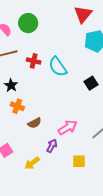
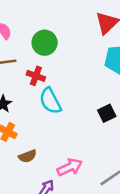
green circle: (28, 23) -> (45, 43), moved
cyan semicircle: (58, 67) -> (50, 101), moved

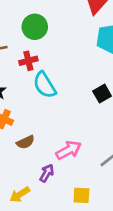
red cross: (36, 76) -> (28, 61), turned -30

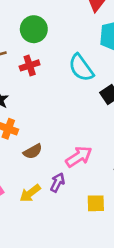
cyan semicircle: (45, 85) -> (81, 68), moved
yellow arrow: (20, 194) -> (30, 193), moved

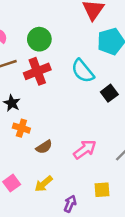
red cross: (30, 65) -> (37, 71), size x1.5
purple arrow: (57, 182) -> (70, 204), moved

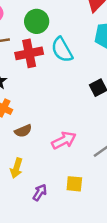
cyan semicircle: (83, 71) -> (62, 50), moved
yellow arrow: (44, 184) -> (17, 168), turned -42

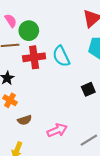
green circle: (37, 21) -> (29, 31), moved

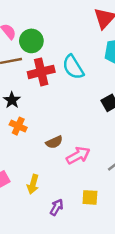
brown semicircle: (25, 120) -> (54, 142), moved

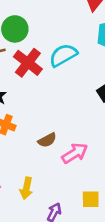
cyan semicircle: (73, 67) -> (63, 55), turned 95
red cross: (41, 72) -> (28, 63), turned -35

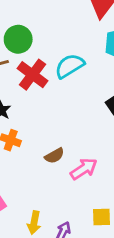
yellow arrow: (26, 188) -> (34, 223), moved

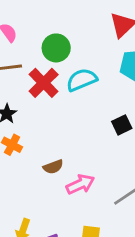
green circle: (18, 39) -> (56, 48), moved

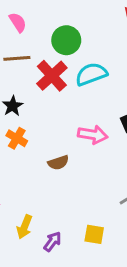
pink arrow: (80, 184) -> (93, 135), moved, turned 32

